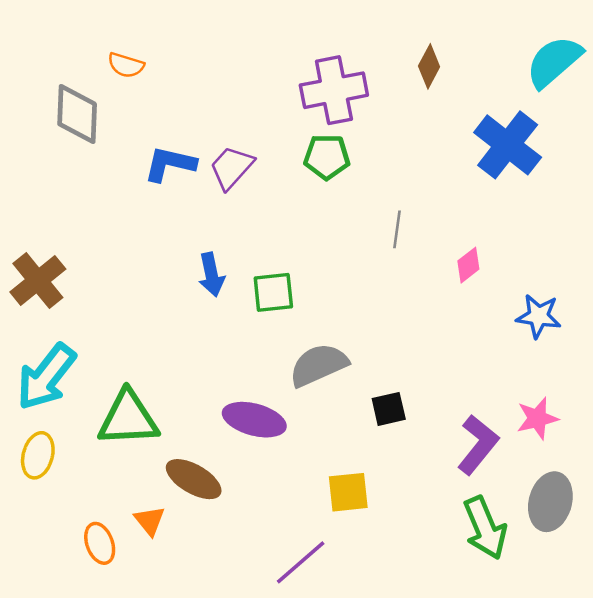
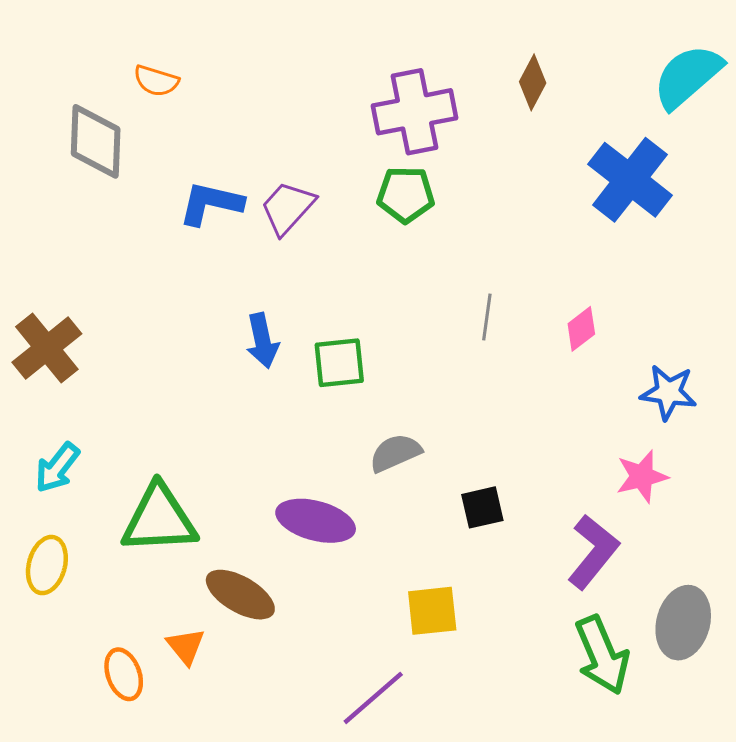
gray line: (397, 229) -> (487, 317), moved
gray semicircle: (319, 365) -> (395, 453), size x0.7
cyan arrow: (46, 377) -> (57, 468), size x0.6
pink star: (537, 418) -> (642, 476), moved

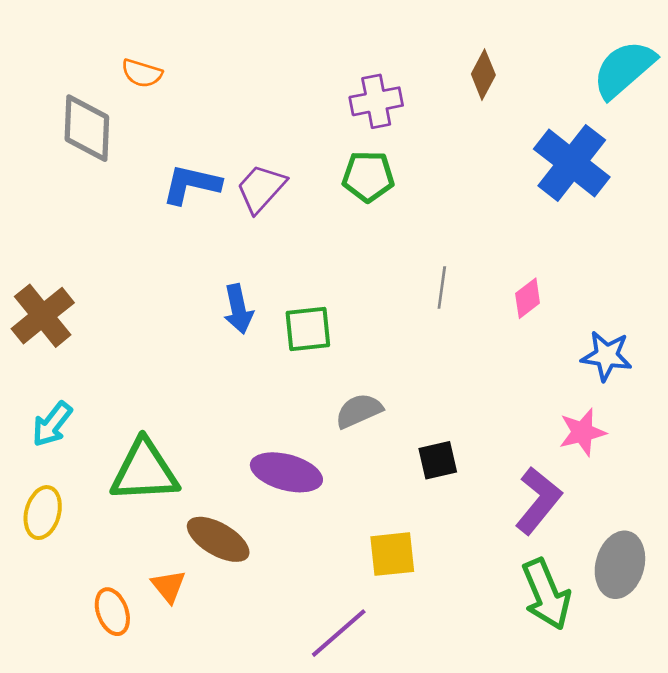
purple cross: (415, 112) -> (376, 101), size x0.7

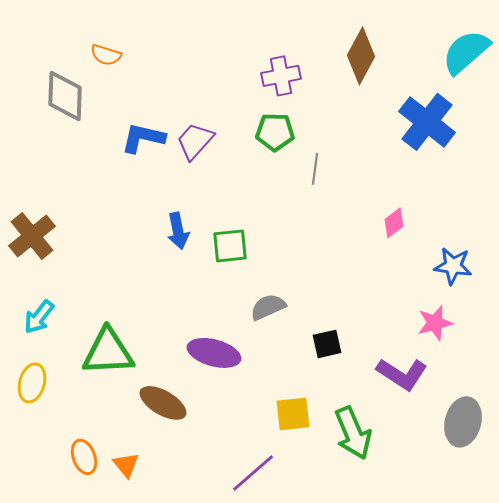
brown diamond: (483, 75) -> (361, 56), size x1.5
gray line: (442, 288) -> (315, 169), moved
purple L-shape: (538, 500) -> (402, 374), turned 84
orange triangle: (169, 586) -> (126, 465), moved
green arrow: (546, 594) -> (353, 433), moved

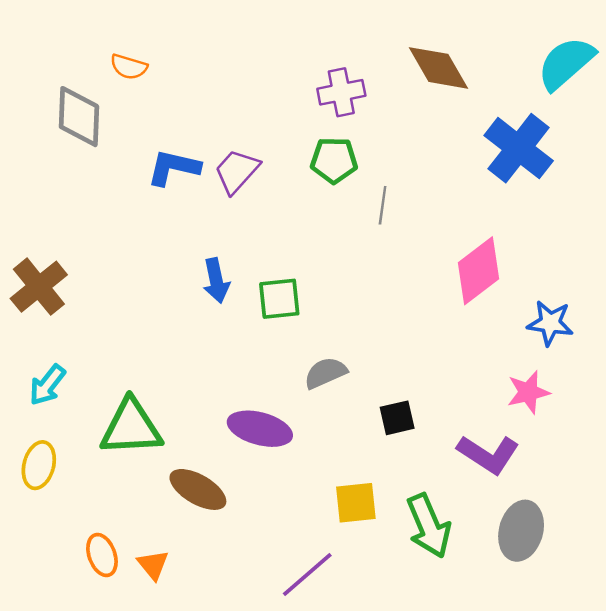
brown diamond: (361, 56) -> (438, 68), turned -58
pink diamond: (394, 223) -> (479, 271), size x1.8
gray ellipse: (463, 422) -> (521, 531), moved

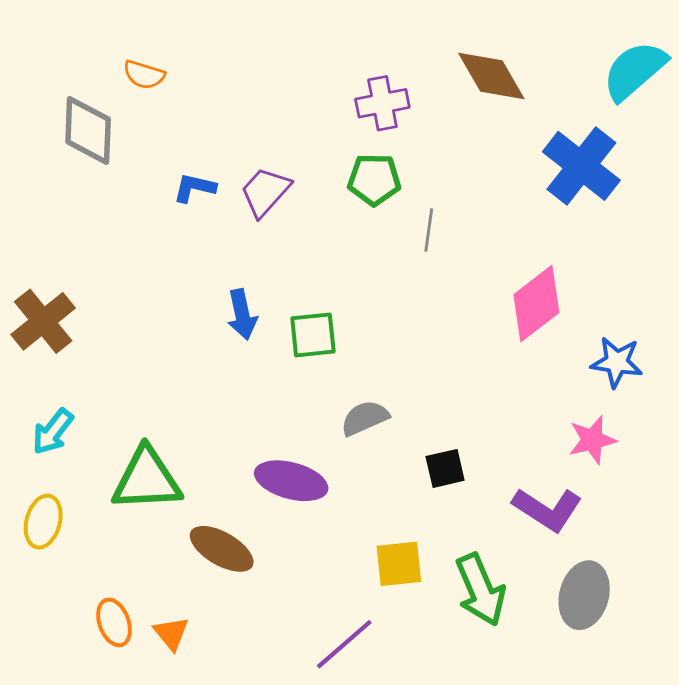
blue L-shape: (174, 168) -> (194, 188), size x0.7

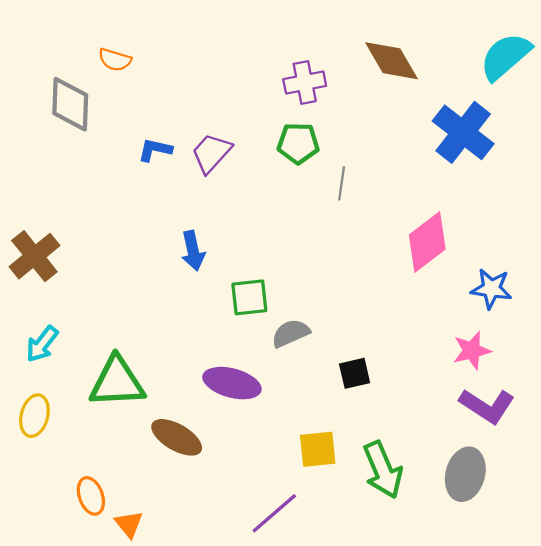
green square: (313, 335) -> (249, 297), moved
purple L-shape: (547, 509) -> (487, 406), moved
orange triangle: (171, 633) -> (129, 524), moved

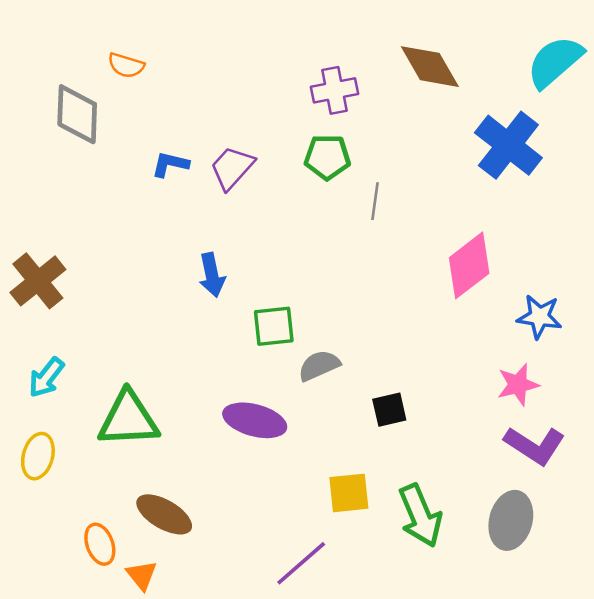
brown ellipse: (177, 437) -> (164, 514), moved

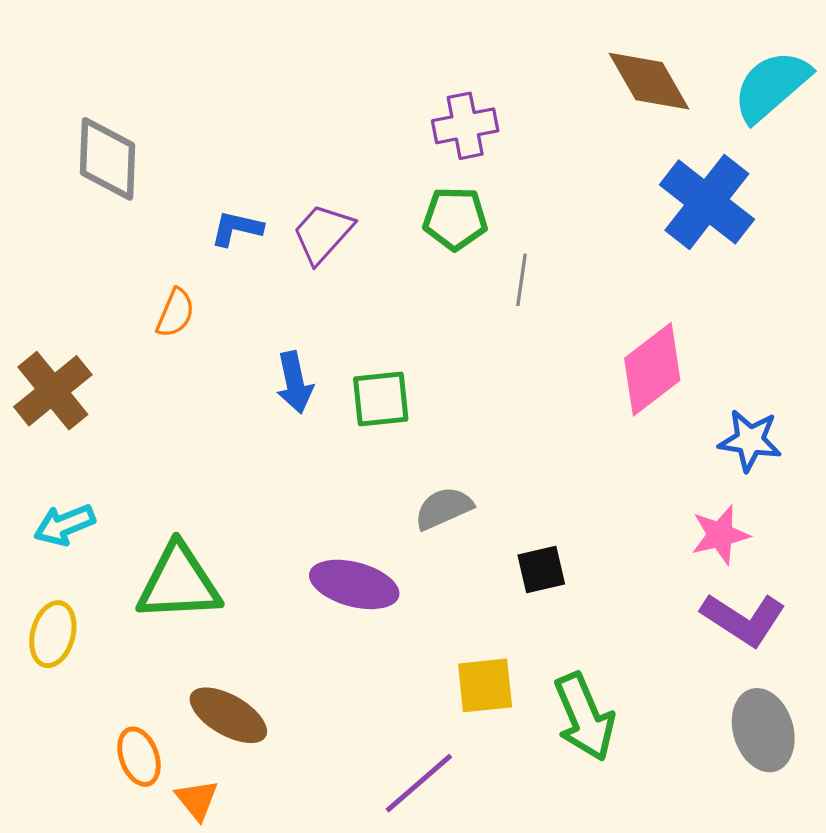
orange semicircle: (126, 65) -> (175, 313), moved, turned -84
brown diamond: (430, 67) -> (649, 81), moved
green square: (274, 326) -> (381, 399), moved
cyan arrow: (46, 377) -> (64, 525), turned 30
gray ellipse: (511, 520) -> (763, 730), moved, turned -32

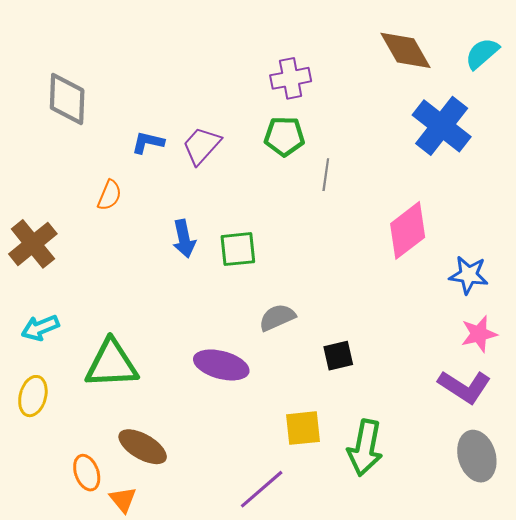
cyan semicircle: (771, 86) -> (482, 53), size x0.7
pink star: (720, 535) -> (479, 334), moved
green arrow: (584, 717) -> (365, 448), turned 34

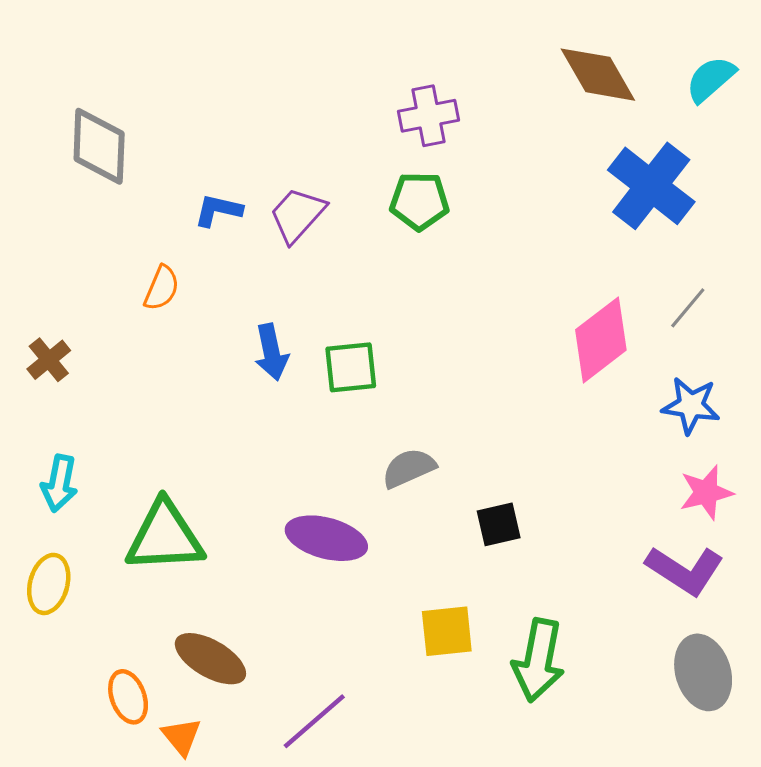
gray line: (326, 175) -> (688, 308), moved, turned 32
brown cross: (33, 244) -> (49, 360), size x0.6
cyan arrow: (40, 328) -> (59, 483), turned -57
purple line: (262, 489) -> (314, 721), moved

